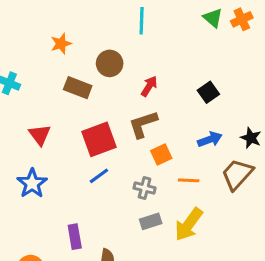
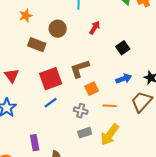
red arrow: (149, 86) -> (95, 28), moved

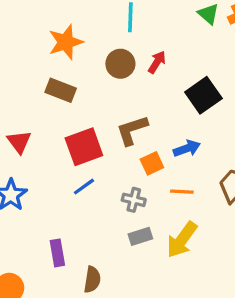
orange star: (26, 16) -> (66, 42), moved, size x1.5
brown circle: (58, 29) -> (120, 64), moved
black square: (123, 48) -> (203, 95), size x1.5
blue arrow: (124, 79) -> (187, 148), moved

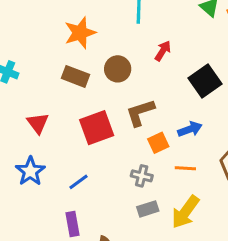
brown circle: (120, 64) -> (118, 69), moved
blue line: (84, 187) -> (78, 182), moved

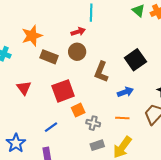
orange star: (80, 33) -> (32, 36), moved
red arrow: (163, 51) -> (78, 32), moved, turned 40
brown L-shape: (140, 113) -> (101, 72), moved, turned -50
orange square: (158, 143) -> (78, 110), moved
blue star: (30, 171) -> (16, 143), moved

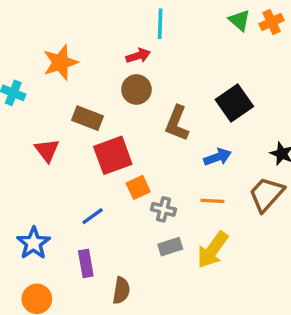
brown rectangle: (49, 57) -> (88, 118), moved

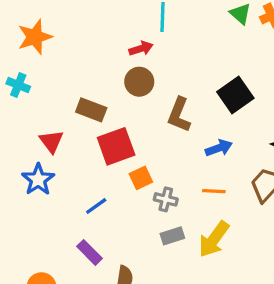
orange star: (60, 62) -> (35, 37), moved
blue star: (33, 243) -> (38, 179), moved
purple rectangle: (86, 263) -> (90, 252), turned -35

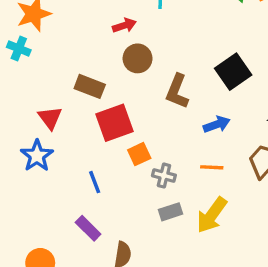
red arrow: (141, 49) -> (124, 25), moved
cyan cross: (18, 85) -> (19, 49), moved
blue line: (96, 206) -> (95, 182), turned -75

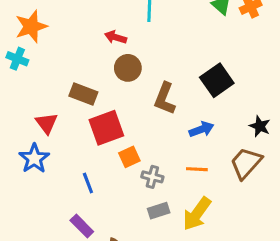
red arrow: (124, 25) -> (116, 37), turned -145

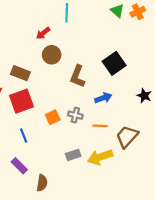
red arrow: (116, 37) -> (43, 33), turned -56
red square: (106, 128) -> (21, 101), moved
brown trapezoid: (246, 163) -> (127, 137), moved
gray cross: (152, 177) -> (75, 115), moved
yellow arrow: (197, 214) -> (100, 157), turned 35

